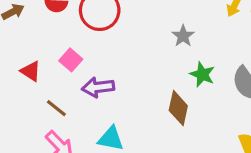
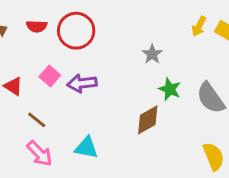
purple arrow: (98, 87) -> (82, 83), moved
brown diamond: (178, 108) -> (148, 120), turned 48

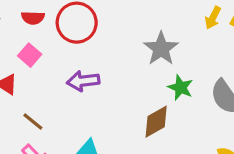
gray star: (152, 54) -> (161, 49), size x1.5
pink square: (50, 76) -> (30, 55), moved

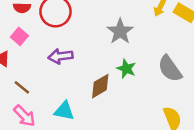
green star: (180, 88) -> (126, 69), moved
brown diamond: (156, 122) -> (100, 86), moved

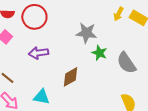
gray star: (120, 31) -> (86, 33), turned -30
green star: (126, 69) -> (99, 53), moved

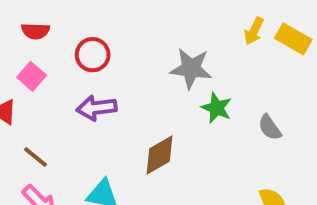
red circle: (34, 17) -> (93, 55), moved, size x0.7
gray semicircle: (126, 63) -> (270, 127), size x0.6

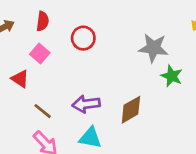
red semicircle: (35, 31) -> (43, 21), turned -84
purple arrow: (97, 108) -> (86, 104), moved

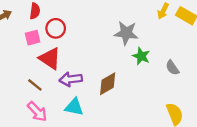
red circle: (83, 38) -> (56, 28), moved
pink square: (40, 54) -> (33, 38), turned 35
red triangle: (20, 79) -> (50, 58), moved, size x1.5

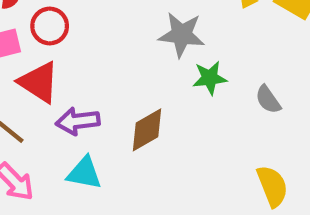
green star: (141, 56) -> (210, 78), turned -30

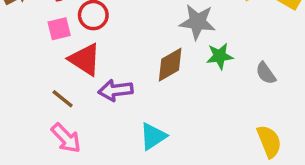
brown diamond: (147, 130) -> (170, 65), moved
cyan triangle: (84, 173) -> (153, 136), moved, turned -44

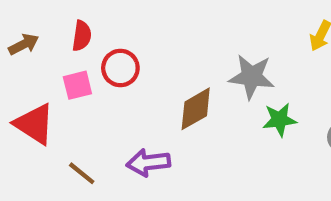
red triangle: (85, 59) -> (34, 124), moved
brown diamond: (170, 65) -> (196, 109), moved

